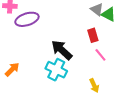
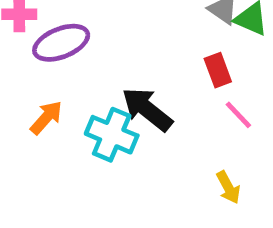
orange arrow: (12, 69) -> (46, 118), moved
cyan cross: (56, 70) -> (112, 135), moved

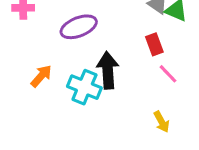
purple ellipse: (61, 43) -> (79, 27), moved
black arrow: (147, 109) -> (108, 70), turned 48

